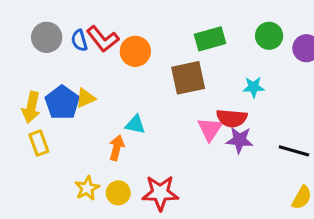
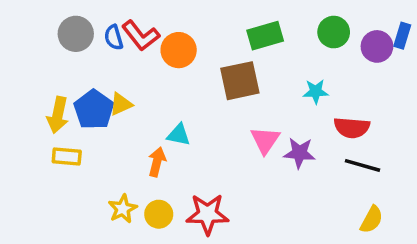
red semicircle: (232, 118) -> (352, 128), moved
yellow rectangle: (39, 143) -> (67, 156), turned -65

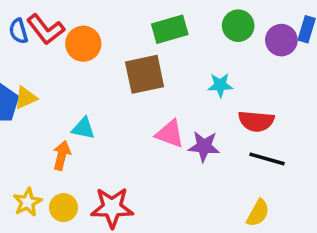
pink triangle: (265, 140) -> (170, 134), turned -44
yellow semicircle: (372, 220) -> (258, 213), moved

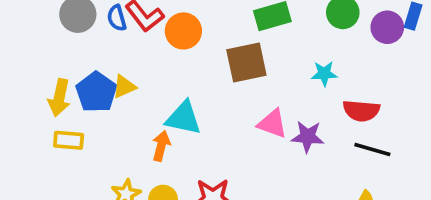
cyan triangle: (83, 128) -> (183, 118), size x1.5

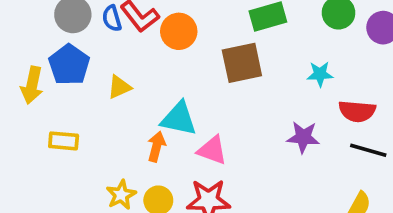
blue pentagon: (96, 92) -> (69, 65), moved
yellow arrow: (59, 98) -> (32, 85), moved
pink triangle: (272, 124) -> (212, 150), moved

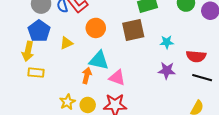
orange circle: (179, 31) -> (96, 28), moved
cyan star: (320, 74) -> (167, 42), moved
yellow arrow: (32, 85) -> (28, 51), moved

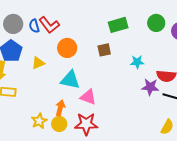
brown square: (133, 30) -> (104, 50), size x0.6
purple star: (167, 71) -> (150, 87), moved
orange arrow: (87, 76) -> (60, 108), moved

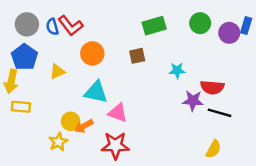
orange arrow: (60, 108) -> (84, 126), turned -133
yellow circle: (59, 124) -> (71, 121), moved

